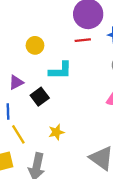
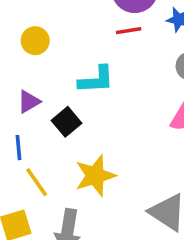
yellow circle: (35, 45) -> (35, 41), moved
yellow star: (56, 132) -> (95, 176), size x1.6

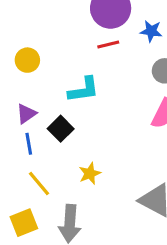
blue line: (19, 148) -> (29, 144), moved
yellow star: (95, 176) -> (90, 174), size x0.6

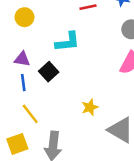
purple triangle: (26, 114) -> (22, 59), turned 42
yellow star: (90, 174) -> (90, 107), moved

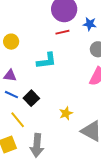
black square: (49, 72) -> (31, 98), moved
blue line: (23, 83) -> (11, 95), turned -56

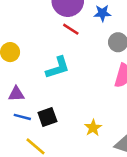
red line: (62, 32) -> (71, 29), turned 56
black square: (31, 98) -> (47, 117), turned 35

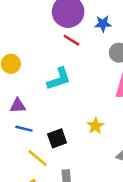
black square: (47, 117) -> (57, 138), moved
yellow star: (93, 128) -> (95, 126), moved

